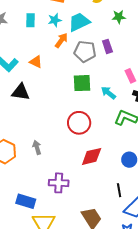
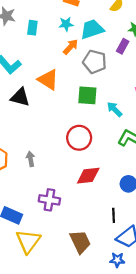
cyan rectangle: (30, 20) -> (32, 28), moved
purple rectangle: (107, 46) -> (123, 46), moved, turned 40
orange triangle: (36, 62) -> (48, 80), moved, size x1.5

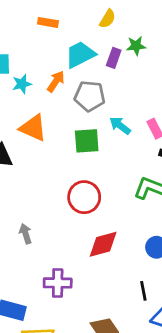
cyan star: (66, 24) -> (22, 84), moved
purple rectangle: (123, 46) -> (114, 58), moved
cyan arrow: (115, 109) -> (120, 126), moved

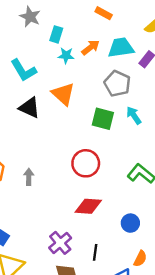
orange arrow: (56, 81) -> (91, 47), moved
purple cross: (58, 283) -> (60, 243), moved, turned 30
black line: (143, 291) -> (95, 252), moved

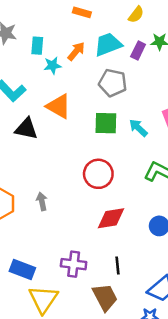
cyan arrow: (134, 115) -> (138, 128), moved
purple cross: (60, 243) -> (74, 264), moved, turned -30
black line: (95, 252) -> (117, 266), moved

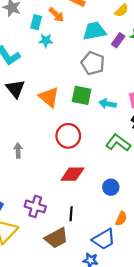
orange arrow: (76, 51) -> (56, 15), moved, turned 84
orange triangle: (59, 106) -> (49, 97), moved
cyan arrow: (138, 128) -> (108, 104), turned -42
black triangle: (26, 129) -> (15, 89), turned 30
brown trapezoid: (105, 297) -> (56, 238), turned 80

